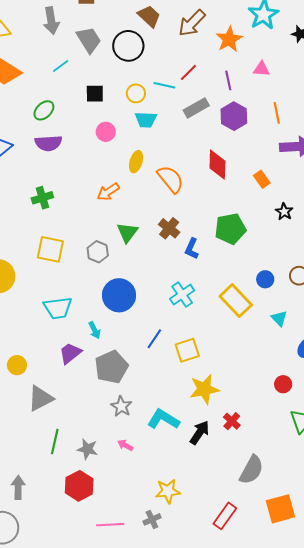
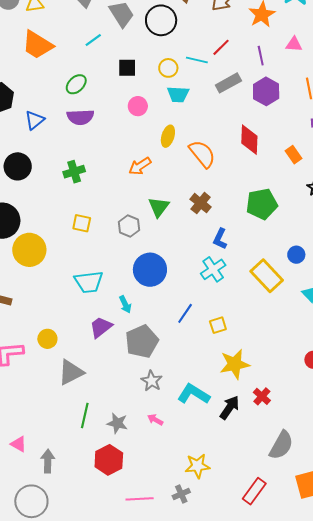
yellow square: (50, 249) -> (82, 223), size x0.7
blue L-shape: (192, 249) -> (220, 239), moved
yellow square: (187, 350) -> (218, 325), size x0.7

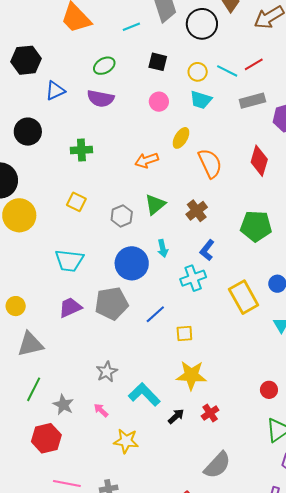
cyan arrow: (125, 304) -> (163, 248), moved
gray pentagon: (142, 341) -> (111, 303), moved
black arrow: (230, 408) -> (176, 416), size x0.7
yellow star: (197, 466) -> (126, 441), moved

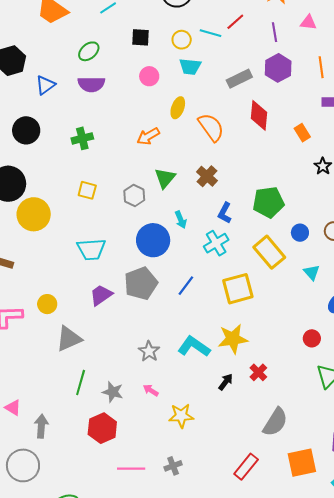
gray rectangle: (252, 101) -> (239, 79), moved
green pentagon: (256, 226) -> (268, 202), moved
yellow square: (184, 333) -> (238, 289), moved, size x1.8
cyan L-shape: (144, 394) -> (194, 346), moved

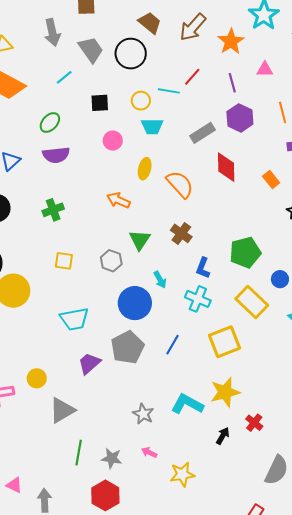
orange arrow: (148, 136) -> (118, 200), turned 60
cyan cross: (216, 243) -> (198, 299), turned -30

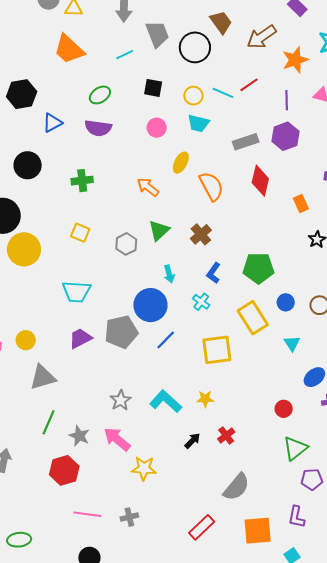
cyan cross: (198, 299) -> (201, 302), size x0.7
blue circle: (135, 303) -> (150, 305), moved
yellow star: (225, 392) -> (205, 399), size x0.6
pink arrow: (149, 452) -> (117, 439), size x1.8

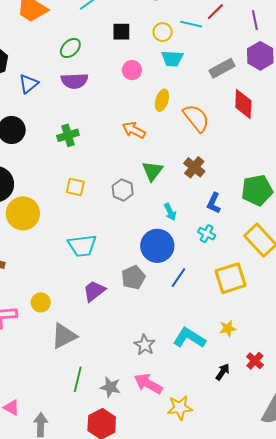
gray pentagon: (121, 332) -> (133, 277), size x0.7

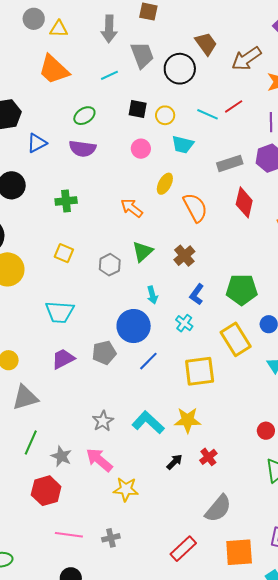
yellow circle: (163, 32) -> (165, 115), moved
yellow star: (228, 328) -> (188, 420), size x1.5

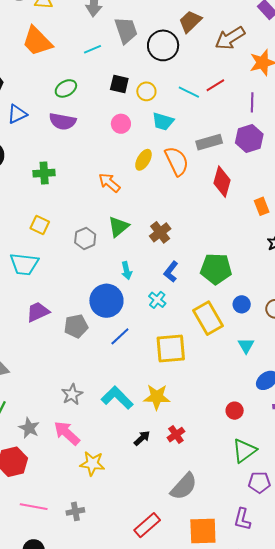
brown trapezoid: (206, 44) -> (190, 21), turned -100
orange semicircle: (195, 208) -> (177, 161), moved
cyan trapezoid: (60, 312) -> (24, 264), moved
purple trapezoid: (63, 359) -> (38, 312), moved

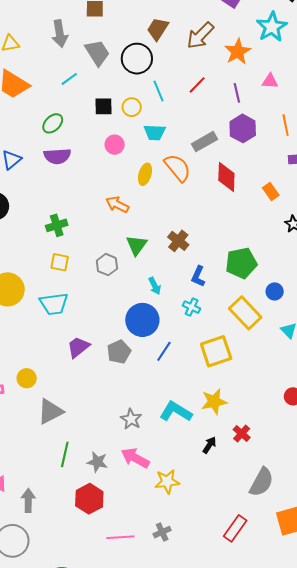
cyan line: (189, 92) -> (158, 91), moved, turned 55
green cross: (44, 173) -> (57, 225), moved

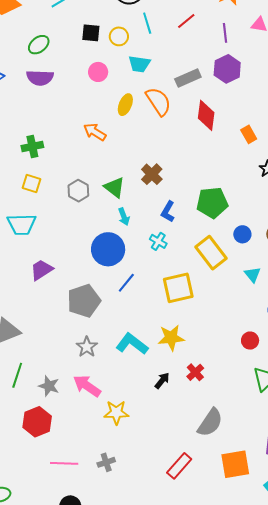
green triangle: (137, 245) -> (114, 187), moved, turned -35
gray pentagon: (119, 352) -> (84, 301), moved, size x1.4

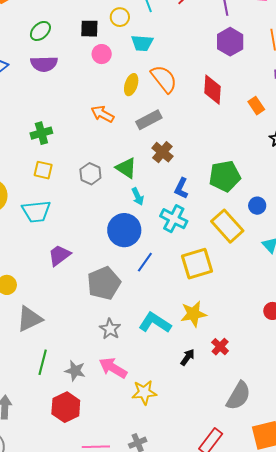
black square: (91, 33) -> (89, 29), moved
gray rectangle: (188, 78) -> (149, 120), moved
cyan cross: (158, 241) -> (174, 219), size x1.5

